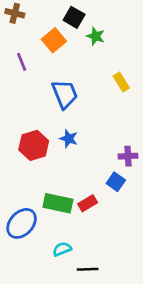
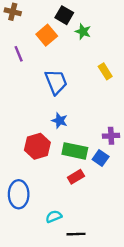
red hexagon: (34, 145) -> (37, 146), moved
green rectangle: (58, 203) -> (75, 151), moved
blue ellipse: (22, 223) -> (19, 194), turned -44

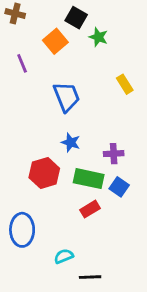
purple cross: (111, 136) -> (114, 154), moved

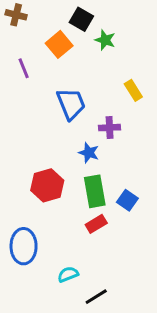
blue star: (71, 142) -> (89, 153), moved
purple cross: (114, 154) -> (110, 128), moved
green rectangle: (89, 179) -> (95, 191), turned 68
black line: (90, 277) -> (96, 297), turned -30

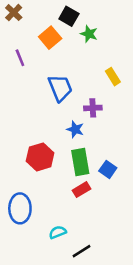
brown cross: (16, 15) -> (14, 13), turned 30

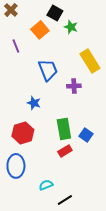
yellow rectangle: (113, 77) -> (90, 61), size x1.6
blue star: (75, 129) -> (34, 103), moved
red hexagon: (40, 157) -> (23, 133), moved

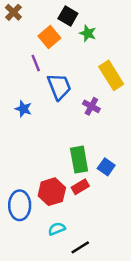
purple line: (16, 46) -> (36, 63), moved
purple cross: (74, 86) -> (91, 106), turned 32
blue star: (34, 103) -> (23, 109), moved
red hexagon: (23, 133) -> (52, 192), moved

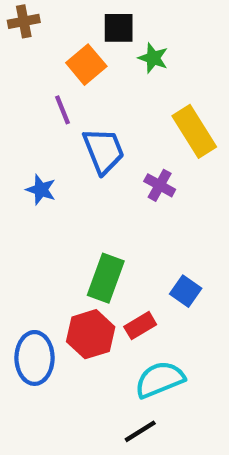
brown cross: (13, 12) -> (24, 21), turned 35
black square: (68, 16) -> (119, 28), turned -30
green rectangle: (79, 160) -> (106, 278), moved, turned 30
cyan semicircle: (57, 229) -> (160, 380), moved, size x1.6

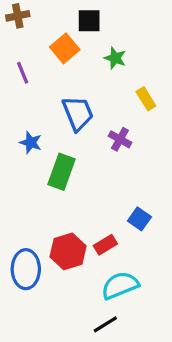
green star: (153, 58) -> (115, 58), moved
purple line: (63, 110) -> (23, 73), moved
yellow rectangle: (194, 131) -> (146, 99), size x0.6
green rectangle: (106, 278) -> (62, 172), moved

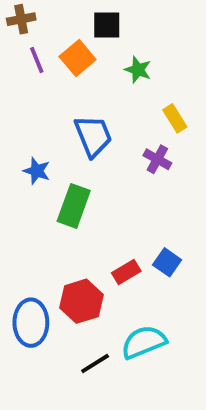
purple line: (23, 73) -> (37, 60), moved
purple cross: (120, 139) -> (157, 159), moved
red rectangle: (105, 245) -> (126, 272), moved
black line: (105, 324) -> (95, 363), moved

